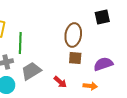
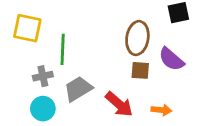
purple semicircle: (103, 64) -> (171, 59), moved, turned -120
red arrow: (60, 82) -> (119, 104), size x1.5

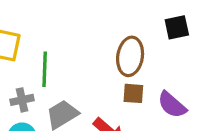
purple semicircle: (171, 59) -> (172, 105), moved

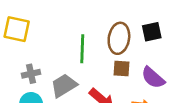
black square: (177, 27) -> (152, 32), moved
green line: (45, 69) -> (82, 49), moved

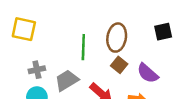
black square: (152, 32) -> (163, 32), moved
brown square: (122, 68) -> (119, 65), turned 35

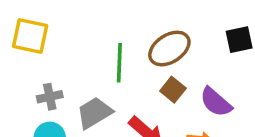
brown ellipse: (117, 38) -> (169, 49), turned 48

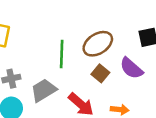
purple semicircle: (216, 102) -> (131, 68), moved

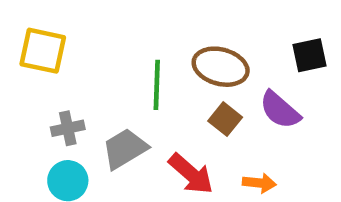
brown ellipse: (98, 44) -> (221, 67), turned 48

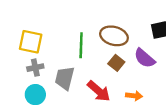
yellow square: (43, 51) -> (31, 42), moved
gray trapezoid: (125, 149) -> (65, 78), turned -45

